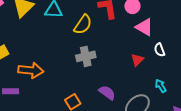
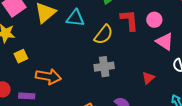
red triangle: (137, 60) -> (148, 78), moved

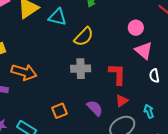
red L-shape: (129, 20) -> (117, 74), moved
red triangle: (148, 78) -> (122, 101), moved

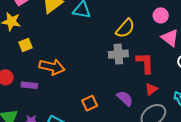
yellow semicircle: (84, 37) -> (125, 28), moved
gray cross: (81, 69) -> (118, 54), moved

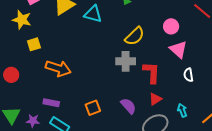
purple rectangle: (29, 85) -> (51, 103), moved

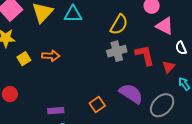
orange arrow: (58, 68) -> (51, 56), moved, size x0.7
red triangle: (155, 99) -> (169, 67), moved
purple semicircle: (128, 106) -> (131, 94), size x1.4

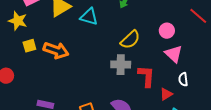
orange arrow: (51, 56) -> (56, 50), size x1.4

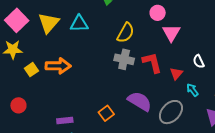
pink triangle: (174, 54) -> (171, 33), turned 36
gray cross: (121, 65) -> (124, 59), turned 30
white semicircle: (183, 79) -> (199, 61), moved

